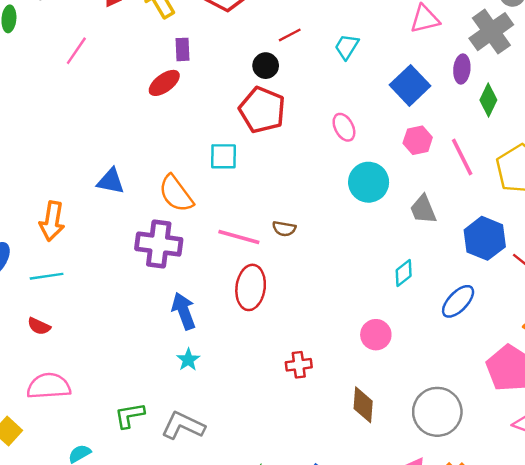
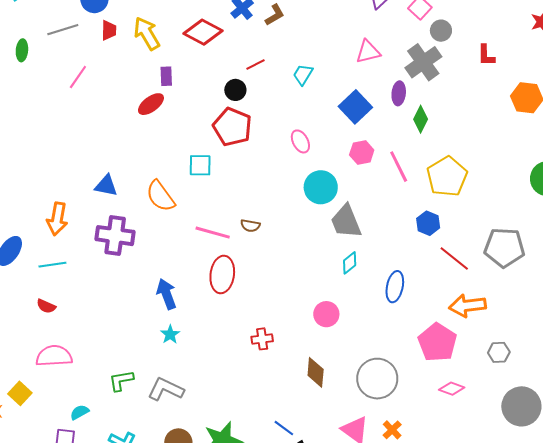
gray trapezoid: (423, 209) -> (346, 221), moved, size x1.4
blue hexagon: (485, 238) -> (428, 223), moved, size x0.7
purple cross: (159, 244) -> (115, 236), moved
blue ellipse: (458, 301) -> (395, 287), turned -32

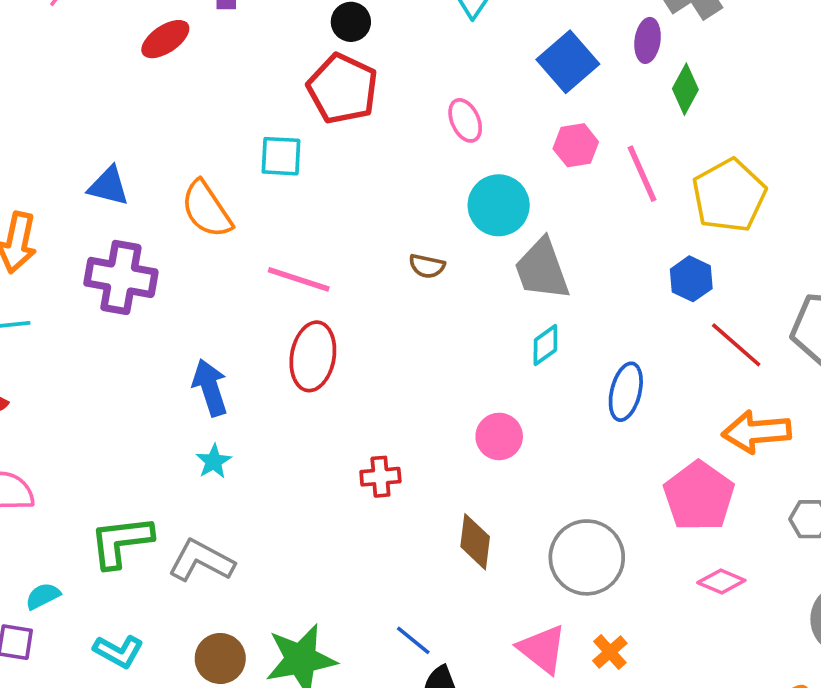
red ellipse: (151, 104) -> (165, 39), moved
brown semicircle: (250, 226) -> (427, 266), moved
green L-shape: (121, 381) -> (121, 542), size x1.4

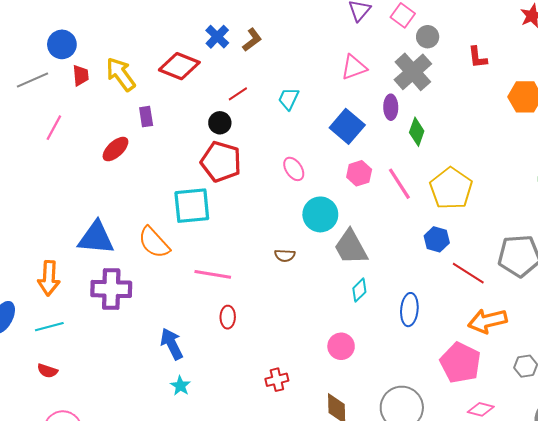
cyan square: (281, 156) -> (192, 206), size x1.5
blue triangle: (109, 186) -> (96, 238), size x1.5
red ellipse: (313, 356) -> (228, 317), size x0.6

